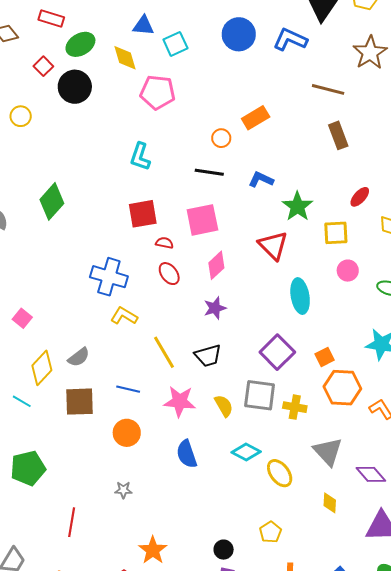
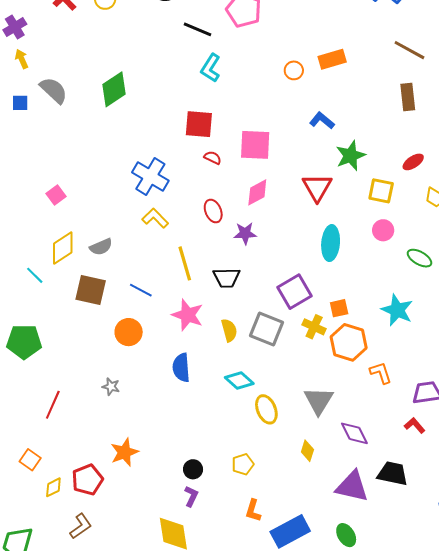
black line: (209, 172) -> (197, 29), moved
red ellipse: (169, 274) -> (213, 211), moved
yellow cross: (295, 407) -> (314, 327), moved

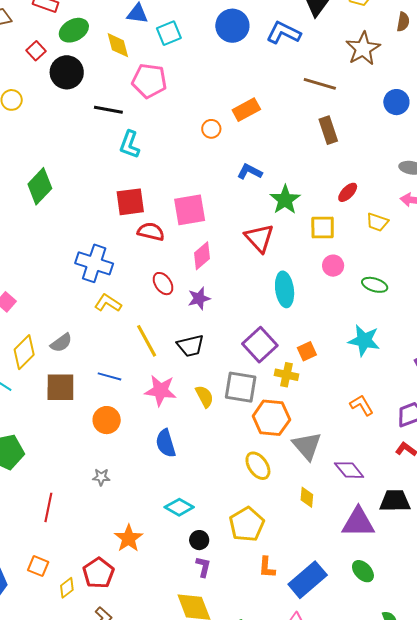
red semicircle: (213, 158) -> (151, 232), size x1.5
orange hexagon: (349, 342) -> (271, 418), moved
cyan diamond: (239, 380) -> (179, 507), moved
yellow pentagon: (243, 464) -> (247, 524), size x1.6

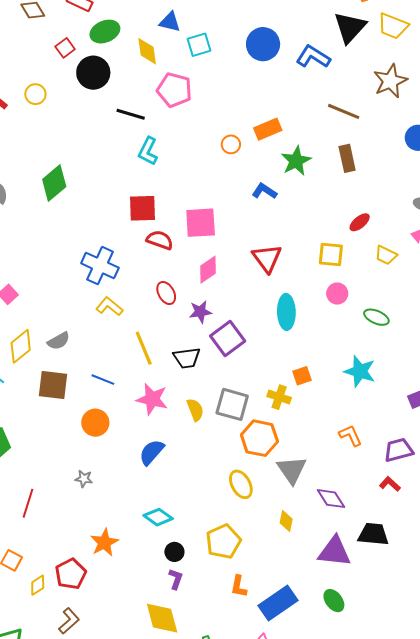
green star: (285, 200) -> (296, 161), moved
purple square: (260, 345) -> (228, 338), moved
blue semicircle: (166, 443) -> (152, 452), turned 52

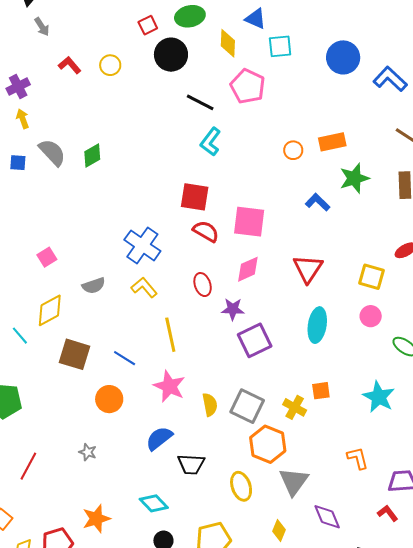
green diamond: (54, 183) -> (92, 155), moved, size x0.7
gray semicircle: (59, 341) -> (94, 286), moved
black trapezoid: (187, 358) -> (191, 464), moved

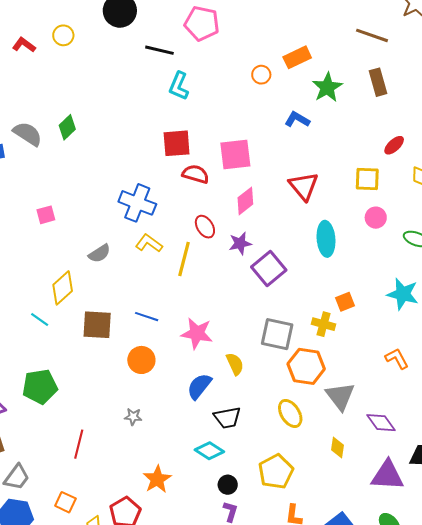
pink square: (47, 257) -> (46, 215), moved, turned 30
yellow line: (170, 335) -> (184, 259), moved, turned 40
yellow semicircle: (210, 405) -> (235, 364), moved
black trapezoid: (191, 464) -> (227, 418), moved

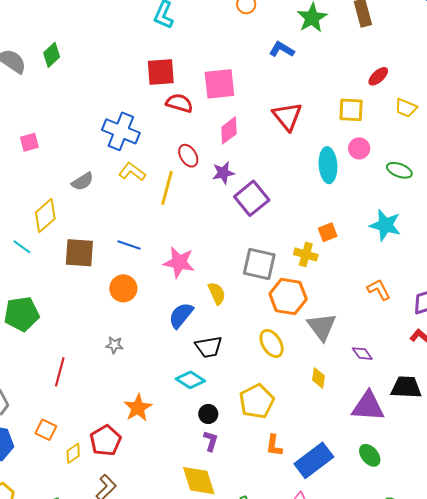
cyan ellipse: (326, 239) -> (328, 165), moved
purple diamond: (381, 423) -> (362, 354), size x0.7

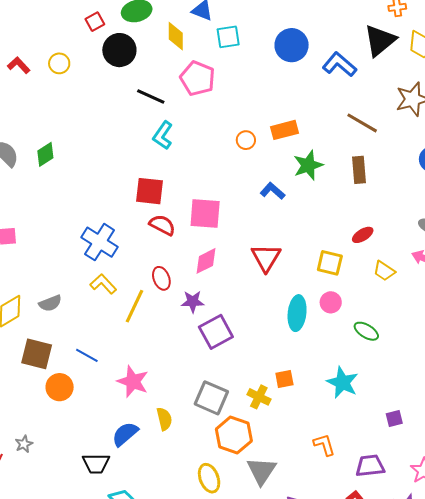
gray semicircle: (83, 181) -> (50, 303), moved
orange circle: (123, 288) -> (60, 387), moved
gray star: (114, 345) -> (24, 444), moved, turned 30
black trapezoid: (209, 347) -> (96, 463), moved

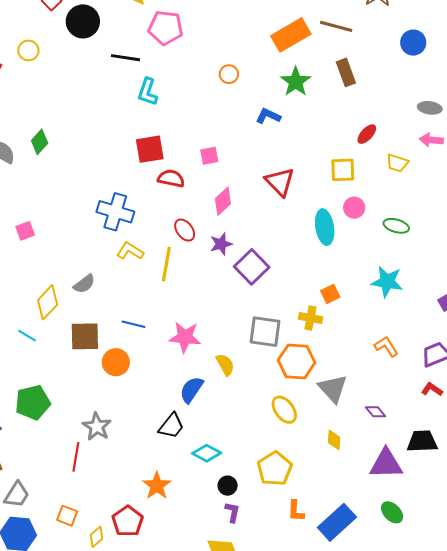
orange rectangle: (285, 130) -> (291, 35), moved, size x1.4
pink square: (205, 213) -> (209, 156), size x0.6
gray star: (24, 444) -> (97, 427), size x1.6
black trapezoid: (96, 463) -> (171, 426), turned -36

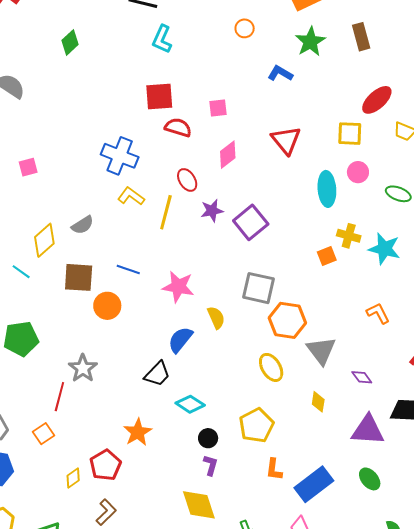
red ellipse: (367, 134) -> (377, 100), size x1.5
green diamond: (40, 142) -> (70, 42), moved
purple star: (221, 244) -> (212, 211), moved
yellow cross: (310, 318) -> (349, 236), moved
orange square: (67, 516) -> (44, 434), moved, turned 30

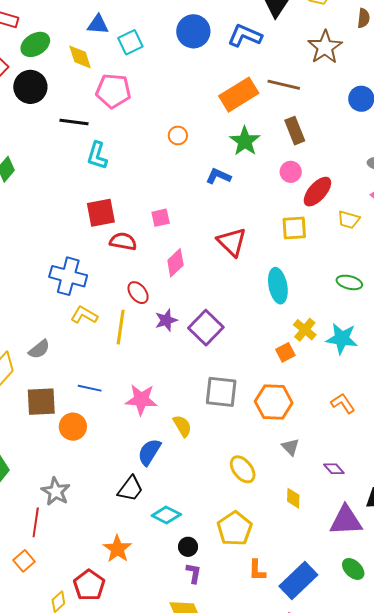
pink circle: (358, 172) -> (291, 172), moved
yellow cross: (349, 236) -> (305, 330), turned 30
orange hexagon: (287, 320) -> (274, 402), moved
gray triangle: (321, 351) -> (291, 447), size x0.6

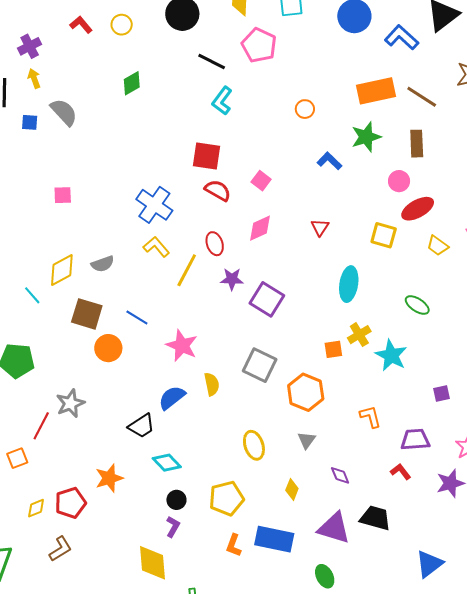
pink square: (161, 218) -> (261, 181), turned 30
red triangle: (232, 242) -> (320, 227), size x0.6
purple square: (206, 328) -> (267, 299), turned -32
blue rectangle: (298, 580) -> (274, 539), moved, turned 36

